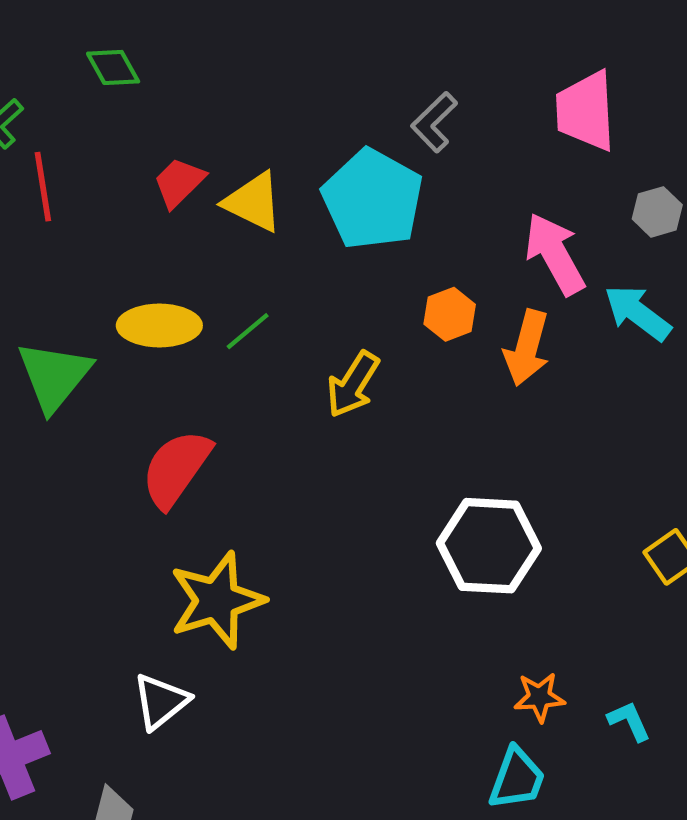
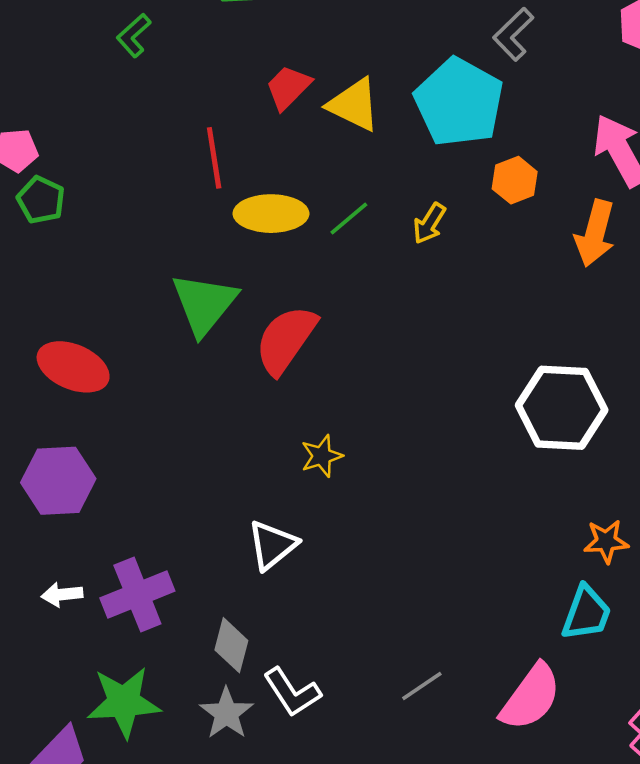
red line: (43, 187) -> (214, 158), moved
orange hexagon: (450, 314) -> (515, 180), moved
green triangle: (54, 376) -> (204, 304), moved
yellow arrow: (353, 384) -> (429, 223), moved, size x0.7
yellow star: (217, 600) -> (322, 456), size x0.5

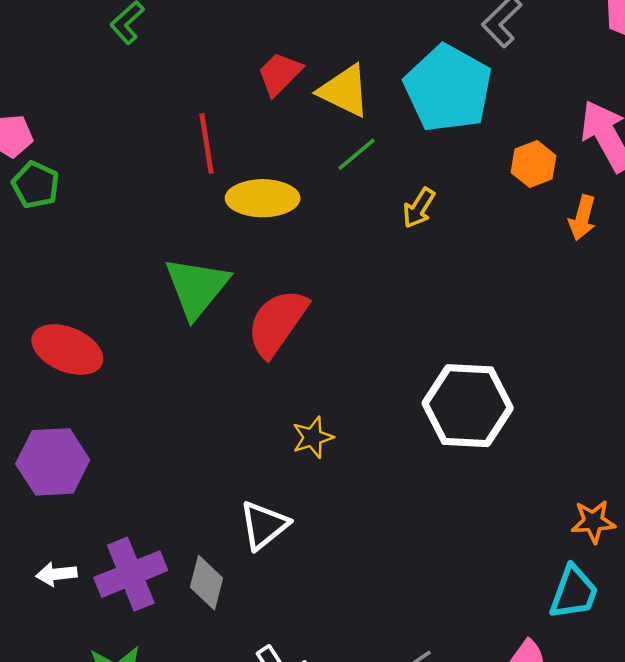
orange hexagon: (515, 180) -> (534, 164), moved
green line: (349, 218) -> (357, 154), moved
orange arrow: (595, 233) -> (582, 218), size x0.7
white hexagon: (562, 408) -> (468, 406), moved
gray diamond: (231, 645) -> (206, 583), moved

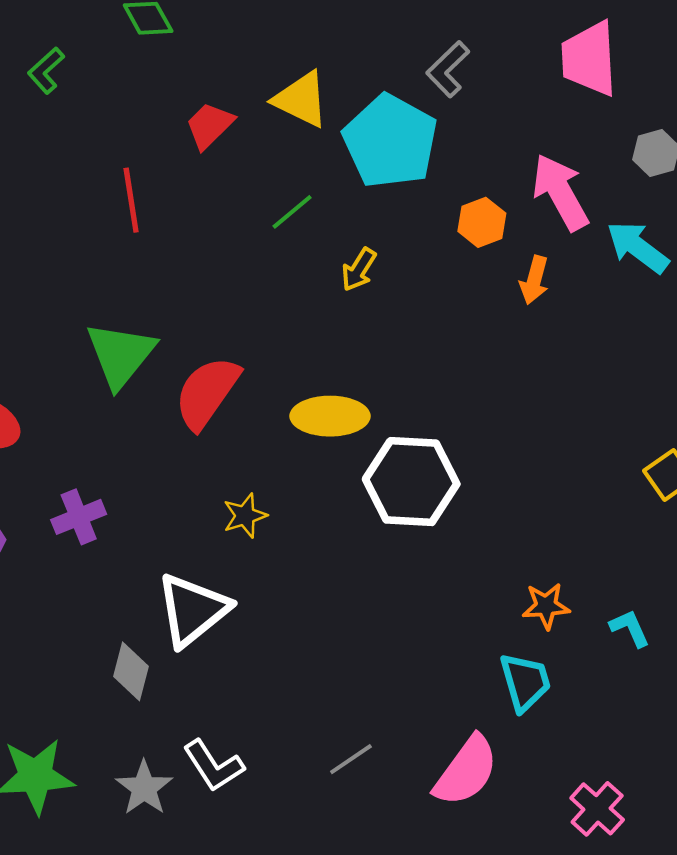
yellow triangle: (344, 91) -> (301, 99), moved
yellow ellipse: (263, 198) -> (330, 416), moved
white triangle: (264, 525) -> (193, 610), size x1.4
purple cross: (131, 574) -> (79, 517), moved, size x0.7
cyan trapezoid: (574, 592) -> (525, 682), turned -36

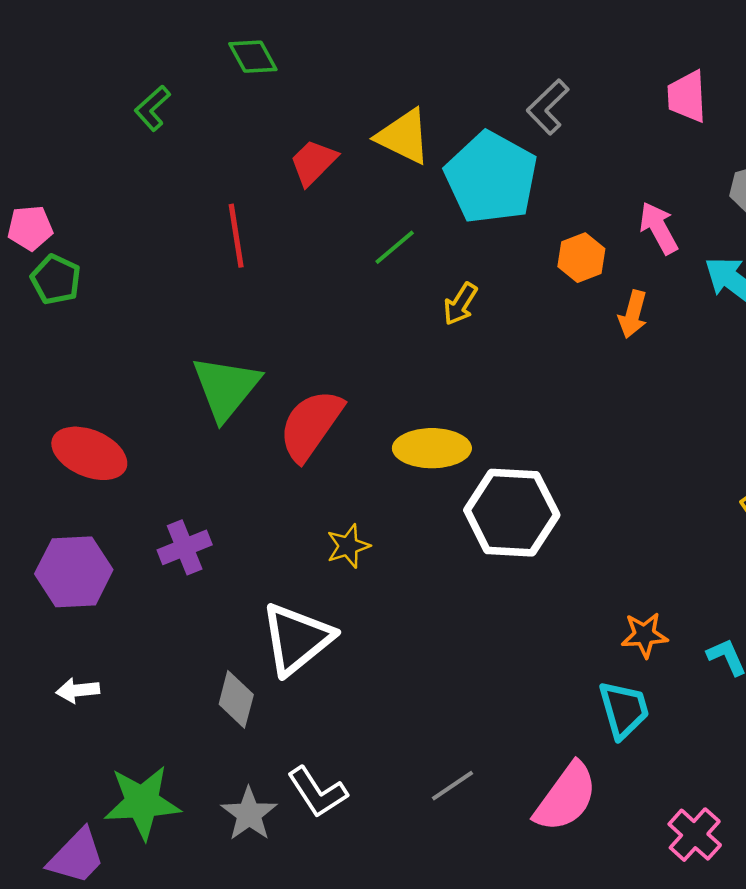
pink trapezoid: (589, 59) -> (687, 97), size x0.7
pink arrow: (560, 192) -> (659, 228), size x0.7

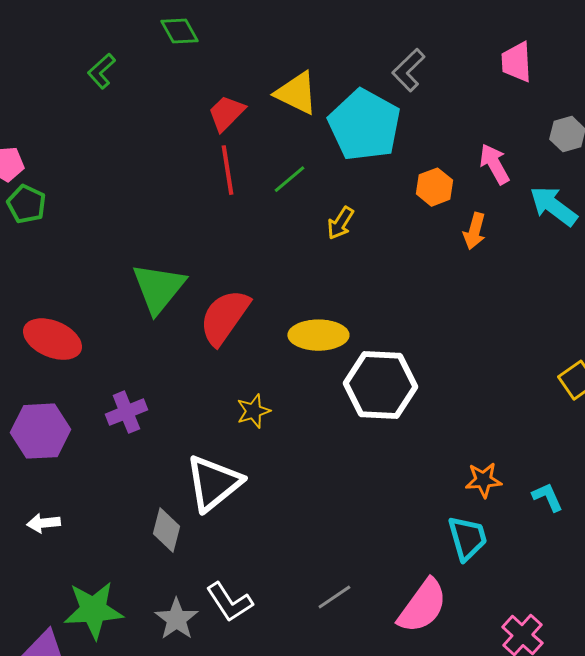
red line: (236, 236) -> (227, 170), moved

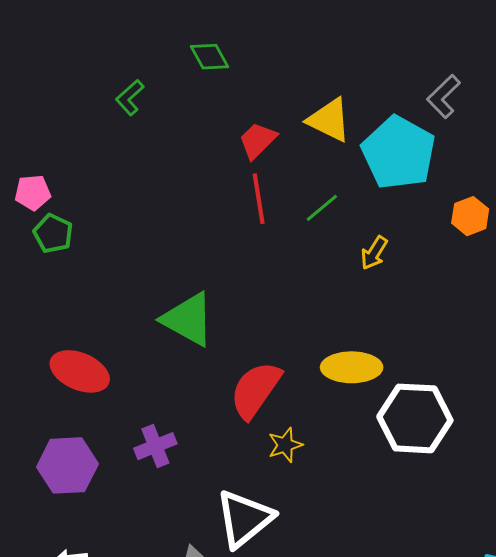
green triangle: (158, 288) -> (188, 319), turned -40
red semicircle: (224, 317) -> (256, 390), moved

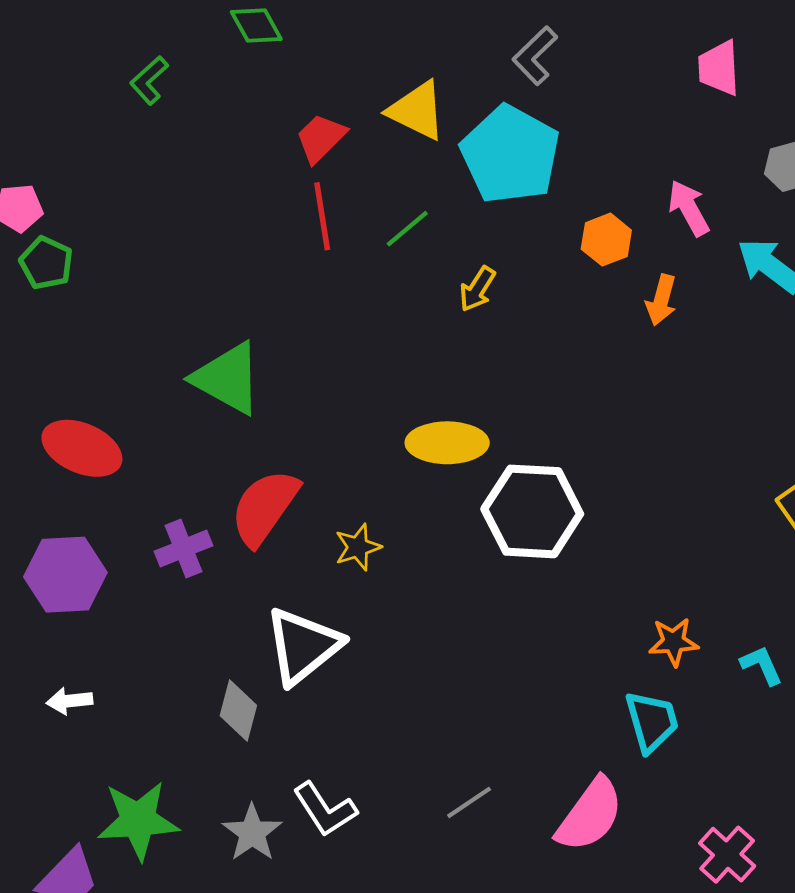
gray L-shape: (444, 96) -> (535, 56), moved
red semicircle: (256, 390) -> (264, 507), moved

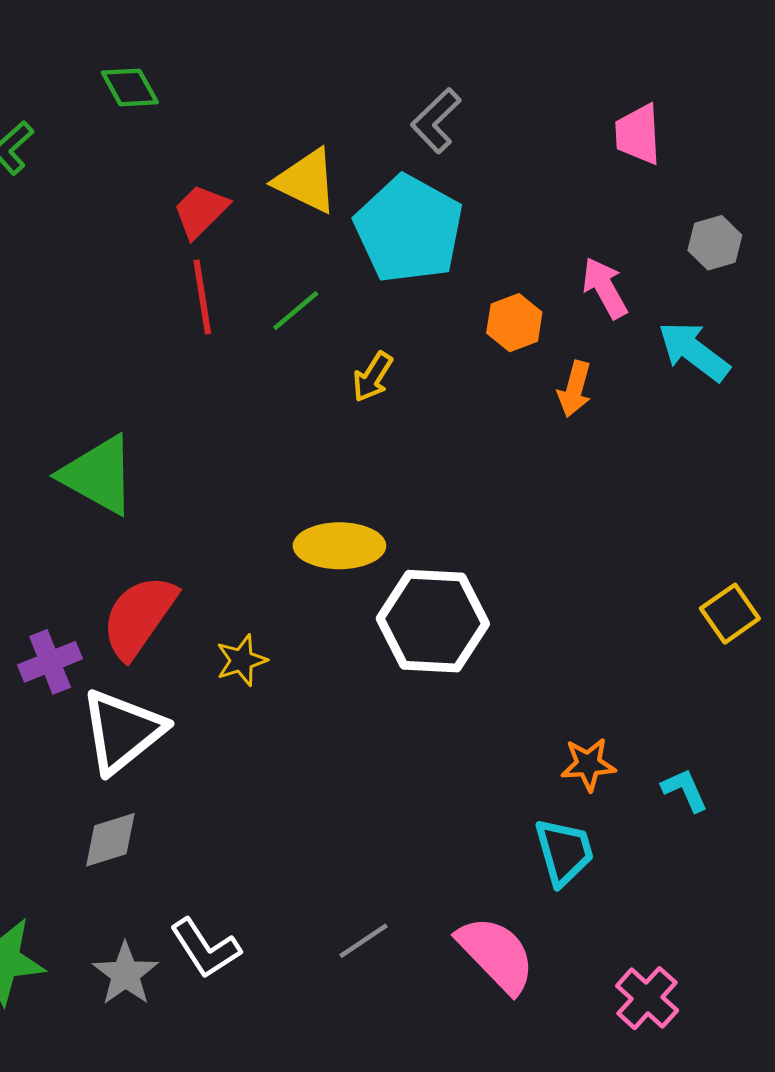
white triangle: (303, 646) -> (122, 731), moved
gray diamond: (238, 711) -> (110, 840), turned 58
pink semicircle: (590, 815) -> (496, 954), turned -80

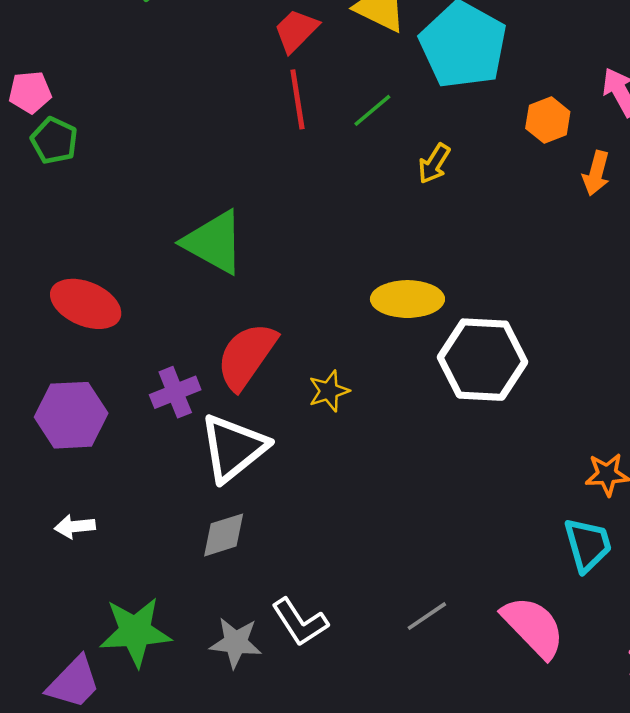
gray star: (125, 974) -> (236, 643), turned -30

